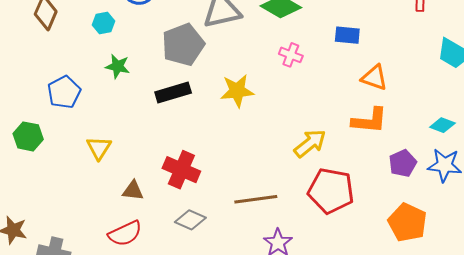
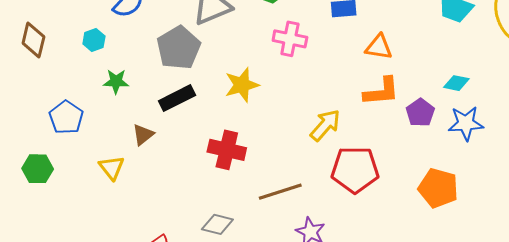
pink cross: (291, 55) -> (290, 39), size x1.4
purple pentagon: (403, 163) -> (420, 113), moved
red cross: (181, 170) -> (227, 150), moved
brown triangle: (133, 191) -> (143, 135), moved, turned -35

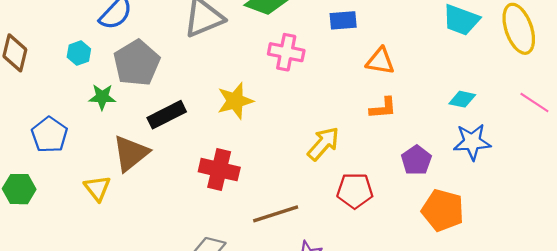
gray pentagon: (179, 48) -> (137, 63), moved
orange L-shape: (382, 91) -> (383, 108), size x0.7
purple pentagon: (420, 113) -> (416, 160), moved
brown triangle: (143, 135) -> (131, 153), size x1.6
red pentagon: (355, 170) -> (355, 191), size x0.7

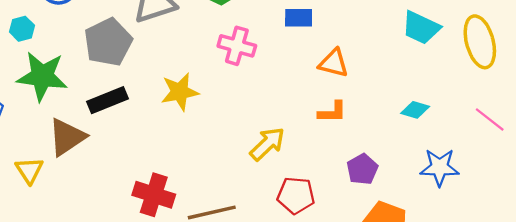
gray pentagon: (137, 63) -> (108, 42), moved
green star: (102, 97) -> (42, 76), size x1.8
blue star: (472, 142) -> (440, 167), moved
red cross: (219, 170) -> (154, 195), moved

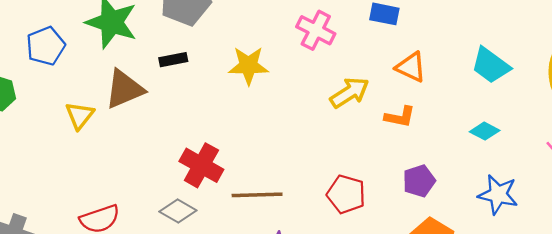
cyan trapezoid: (421, 28) -> (491, 65), moved
black rectangle: (108, 100) -> (173, 60), size x0.7
yellow arrow: (267, 144) -> (349, 93), moved

